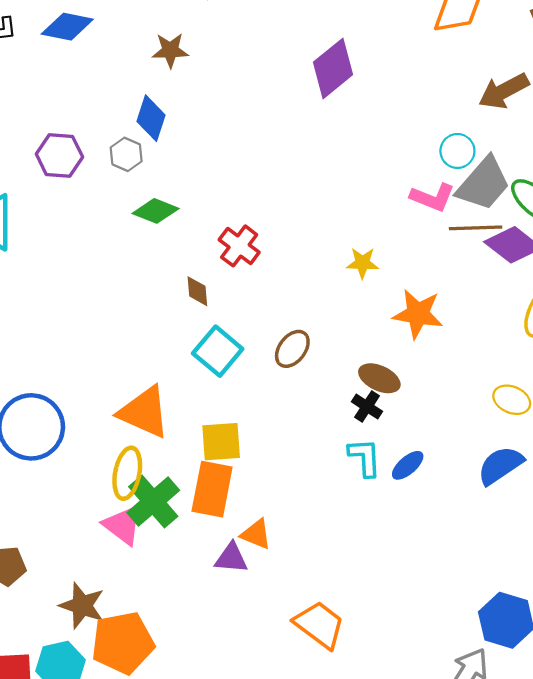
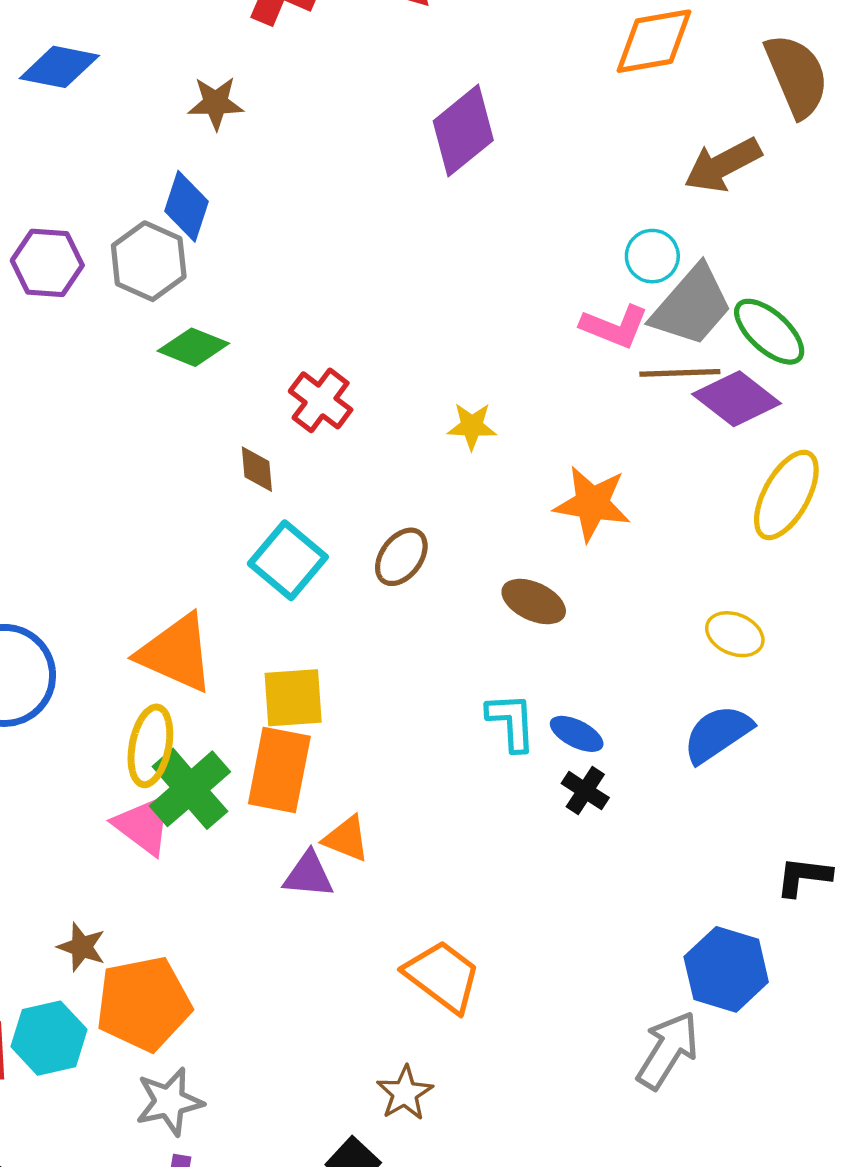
gray hexagon: (126, 154) -> (149, 261), size x1.5
yellow star: (362, 263) -> (472, 426), moved
black cross: (367, 407) -> (585, 791), moved
blue ellipse: (408, 465) -> (577, 734), turned 68
brown star: (82, 606) -> (82, 947), size x0.7

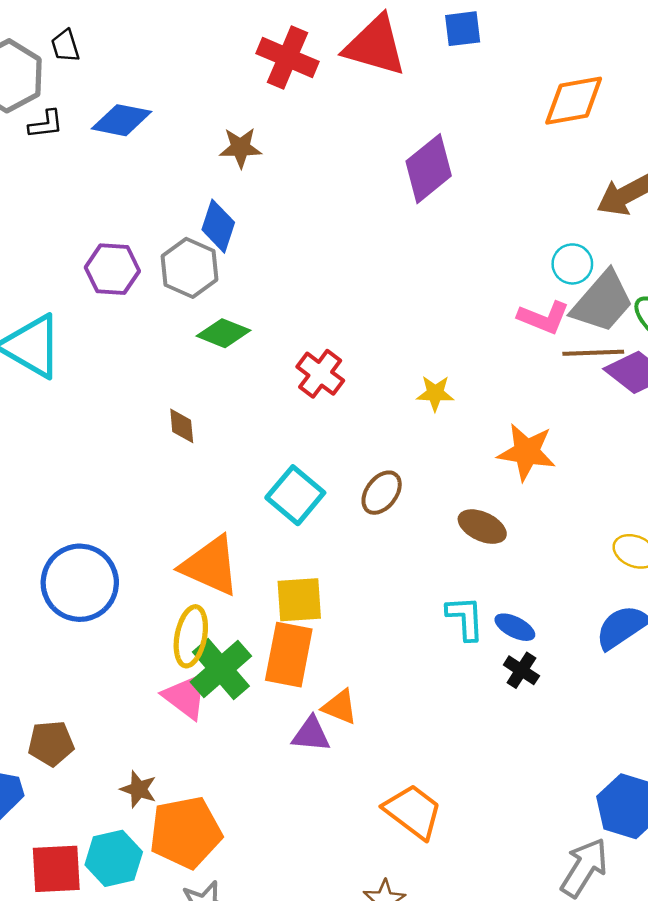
brown diamond: (257, 469) -> (182, 426), moved

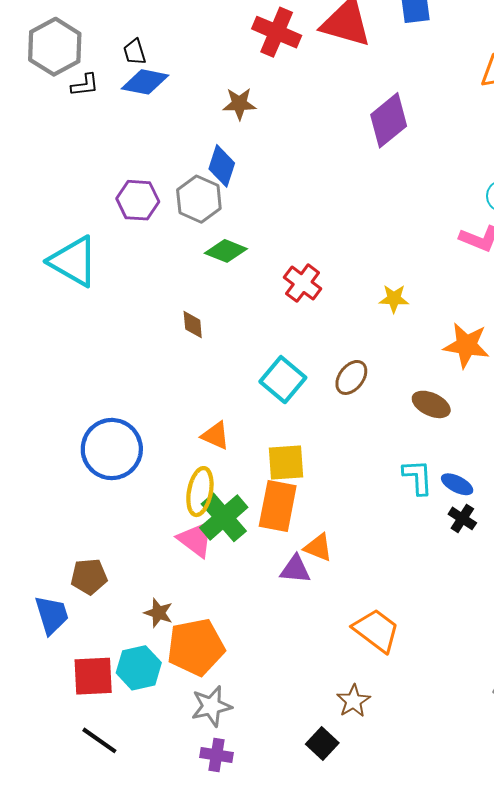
black trapezoid: (65, 46) -> (135, 52), moved
orange triangle: (210, 566) -> (215, 436), size x0.6

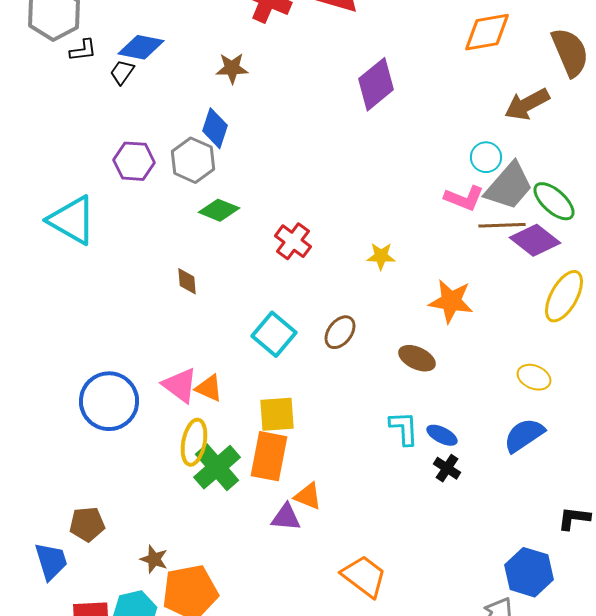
black trapezoid: (135, 52) -> (122, 72), moved, turned 52
pink triangle: (196, 539) -> (180, 385), moved

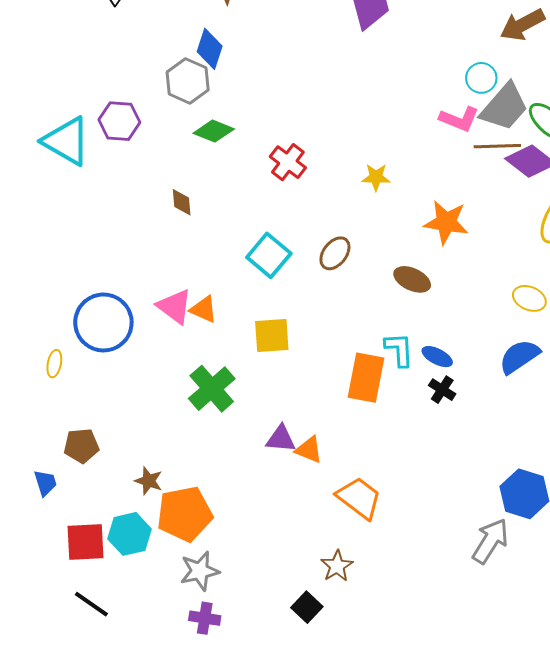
purple hexagon: (134, 161) -> (119, 121), moved
yellow ellipse: (194, 442) -> (54, 364), moved, size x0.6
orange rectangle: (269, 456) -> (366, 378), moved
orange triangle: (308, 496) -> (309, 450), moved
blue trapezoid: (51, 561) -> (45, 483), size x0.7

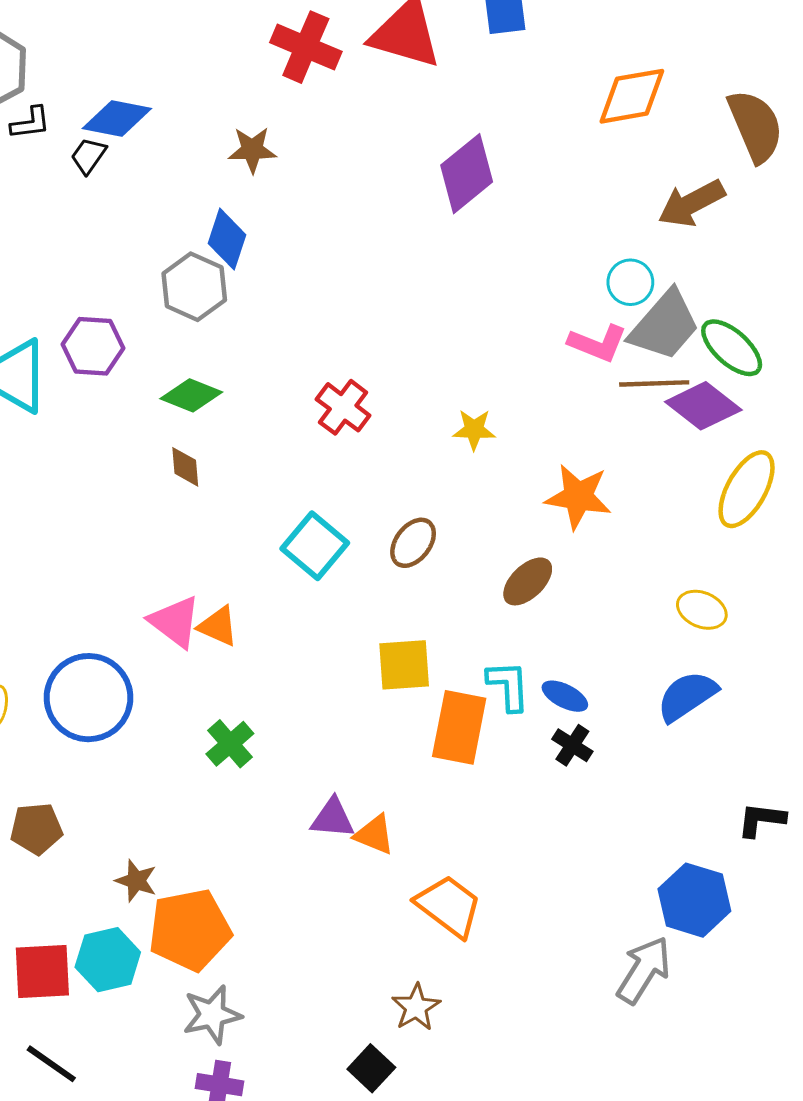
green diamond: (214, 131) -> (191, 395), moved
brown ellipse: (412, 279) -> (528, 581), turned -69
blue circle: (103, 322) -> (89, 698), moved
yellow square: (272, 336) -> (404, 665), moved
green cross: (212, 389) -> (230, 744), size x0.7

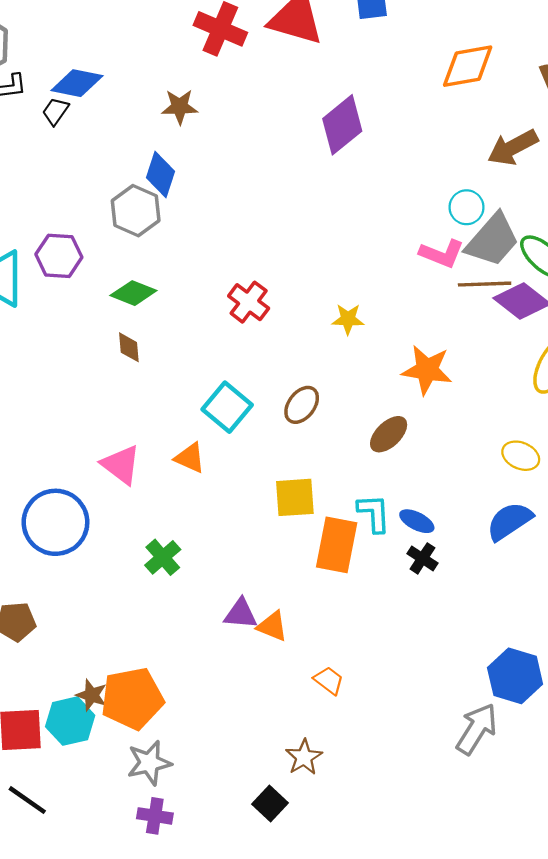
orange triangle: (218, 626) -> (190, 458), moved
brown star: (136, 881) -> (92, 695), moved
orange trapezoid: (449, 906) -> (329, 680), size x0.6

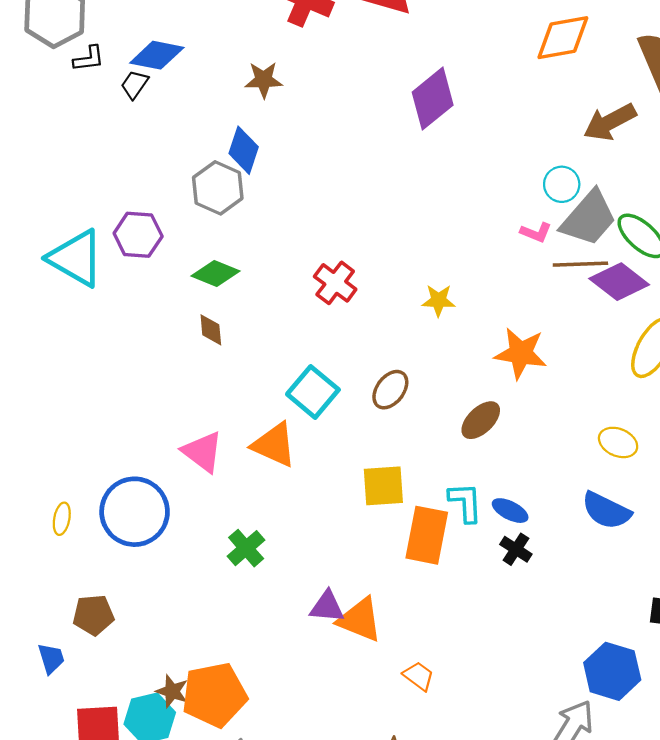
pink L-shape: (442, 254) -> (536, 232), size x0.7
orange triangle: (190, 458) -> (274, 445), size x1.4
blue semicircle: (509, 521) -> (606, 511), turned -120
orange triangle: (272, 626) -> (360, 620), size x1.4

